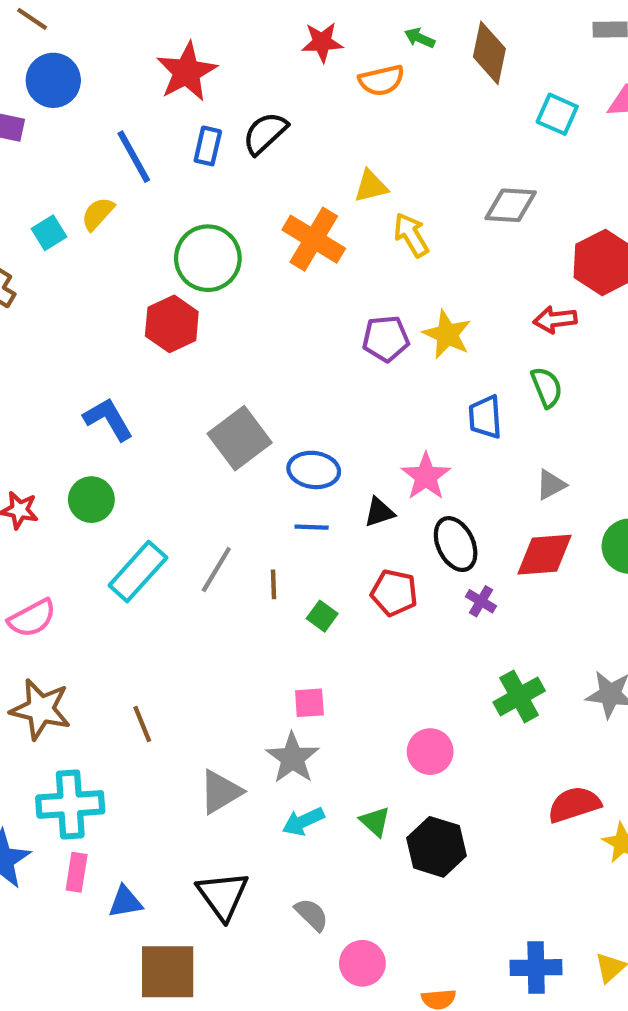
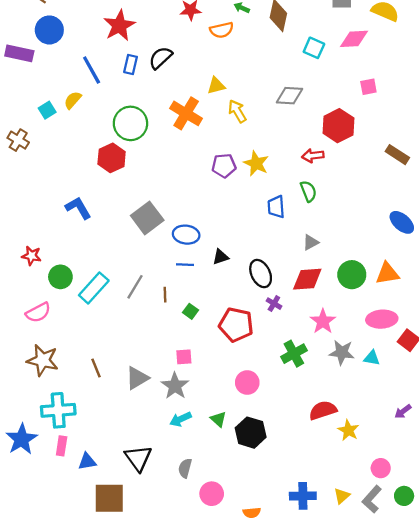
pink star: (426, 476) -> (323, 321), moved
green circle: (91, 500) -> (60, 277), moved
red pentagon: (394, 593) -> (236, 325), moved, size x1.4
gray triangle: (221, 792) -> (137, 378), moved
gray semicircle: (312, 915) -> (185, 468), turned -120

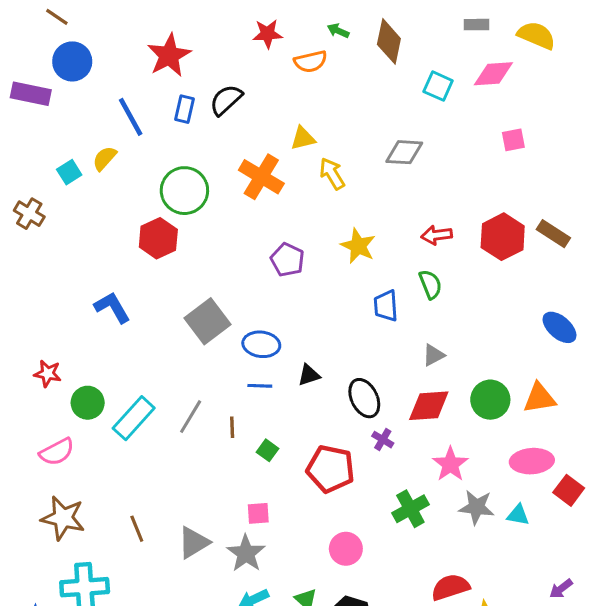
red hexagon: (338, 126) -> (503, 237), moved
purple pentagon: (224, 166) -> (287, 260), moved, turned 30

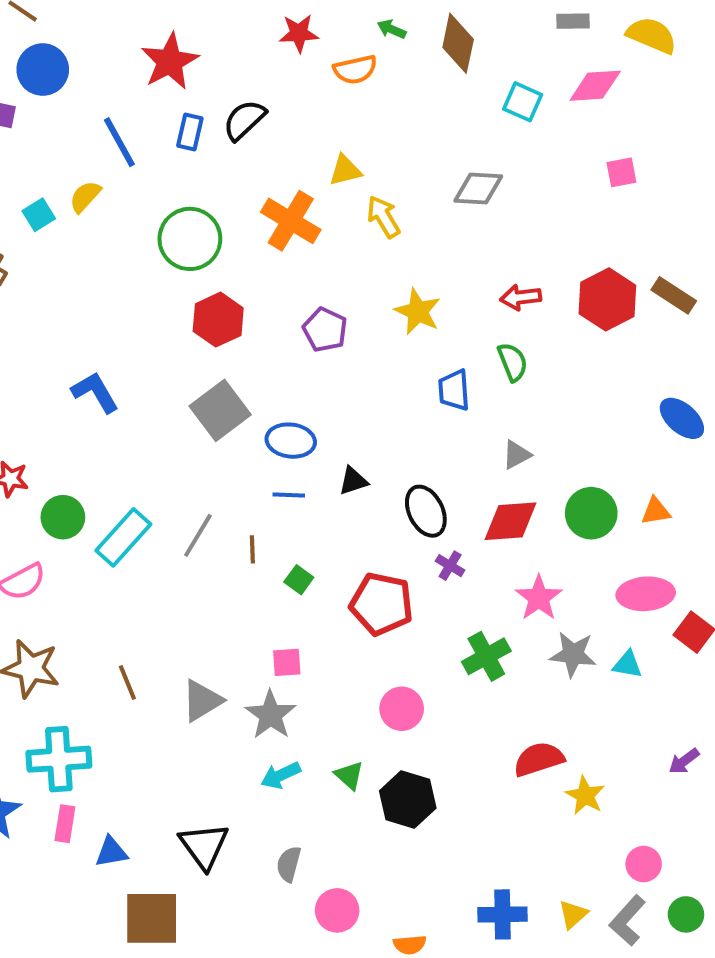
red hexagon: (158, 238) -> (218, 320), moved
orange triangle: (540, 398) -> (656, 511), size x0.7

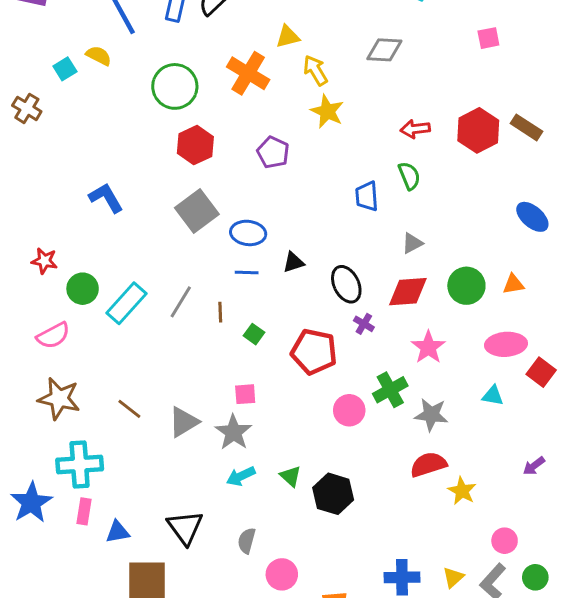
yellow semicircle: (85, 197) -> (99, 56), turned 75
yellow star: (418, 312) -> (327, 111), moved
gray star: (573, 654) -> (431, 415), moved
brown line: (127, 683) -> (129, 409), turned -30
pink circle: (402, 709) -> (349, 410), moved

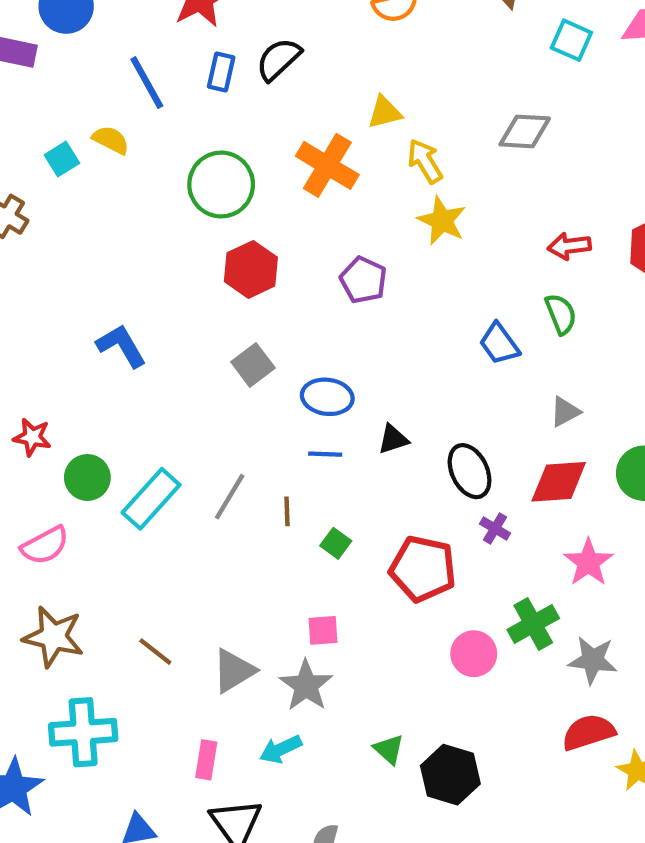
blue trapezoid: (367, 196) -> (499, 344), turned -32
gray square: (197, 211) -> (253, 365), size x0.7
cyan arrow: (241, 476) -> (281, 749), moved
pink rectangle: (84, 511) -> (206, 760), moved

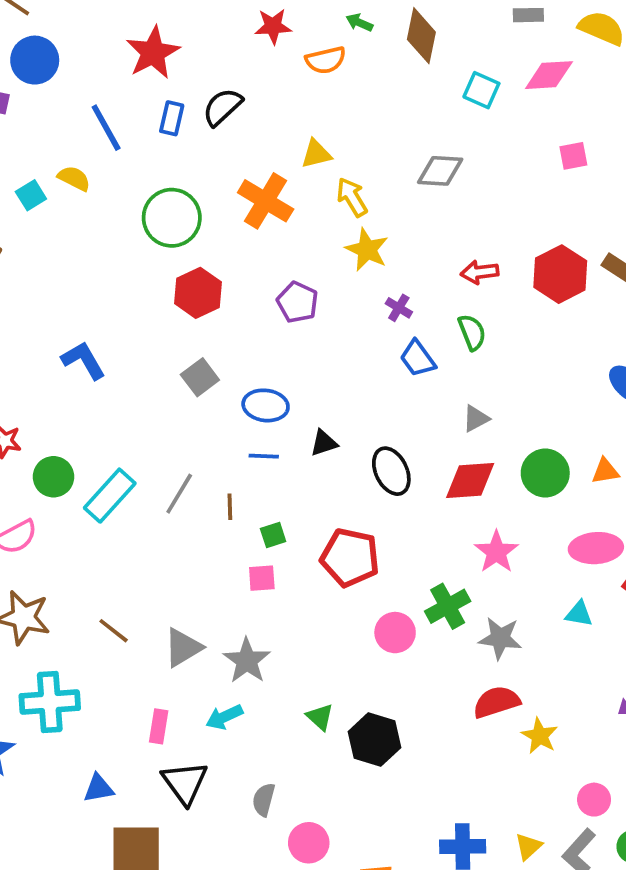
purple cross: (495, 528) -> (399, 308), moved
green square: (336, 543) -> (273, 535), turned 36
pink square: (323, 630) -> (262, 578), moved

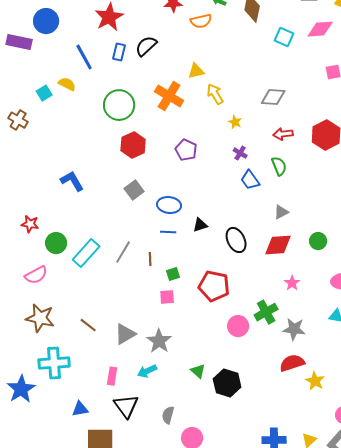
gray diamond: (440, 171) -> (273, 97), moved
yellow star: (367, 250) -> (235, 122), moved, size x0.6
green circle: (545, 473) -> (318, 241), size x0.7
pink star: (496, 552) -> (292, 283), size x0.7

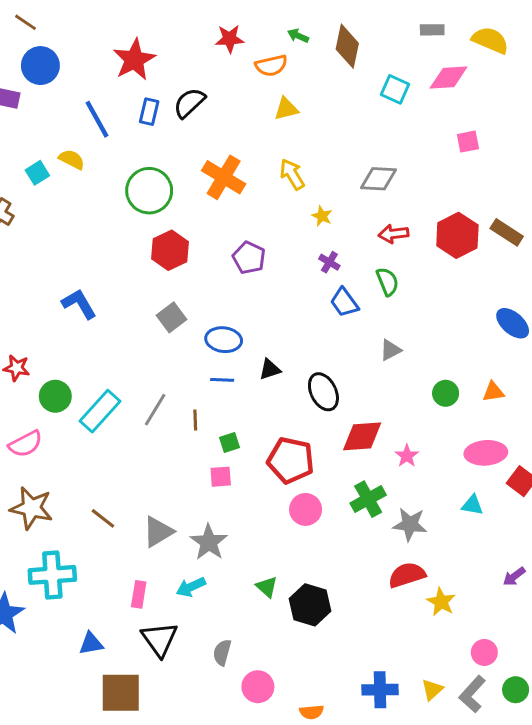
yellow triangle: (196, 71) -> (286, 109), moved
red diamond: (278, 245) -> (362, 436), moved
pink circle: (238, 326) -> (306, 509), moved

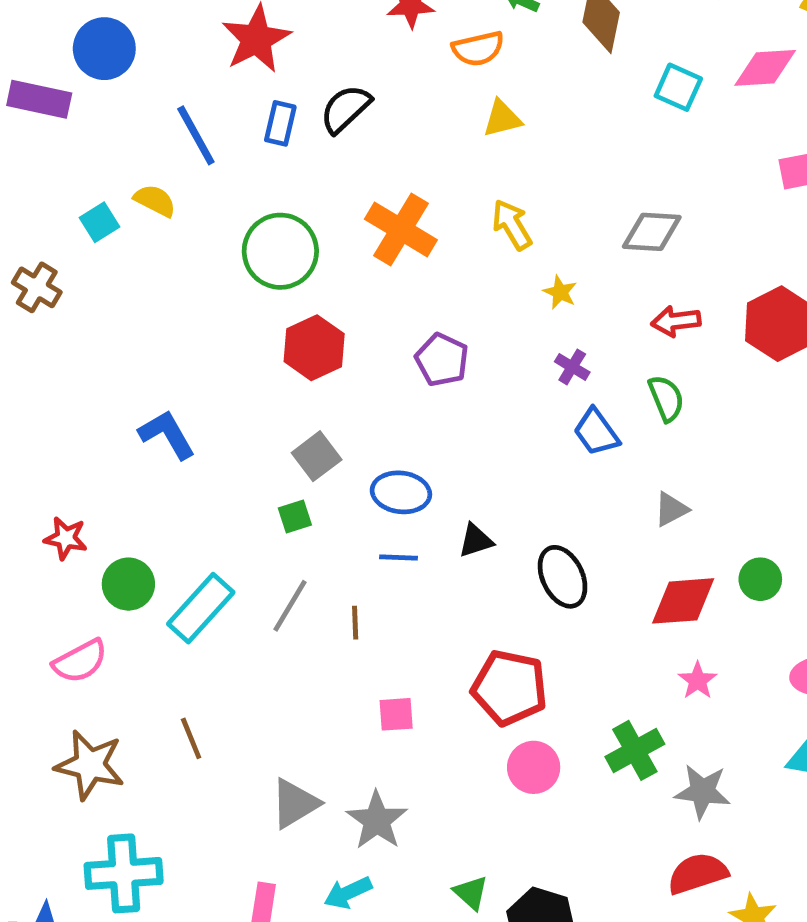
red diamond: (362, 436) -> (683, 601), moved
green square: (230, 442) -> (295, 516), moved
brown line: (103, 518) -> (191, 738), moved, turned 30

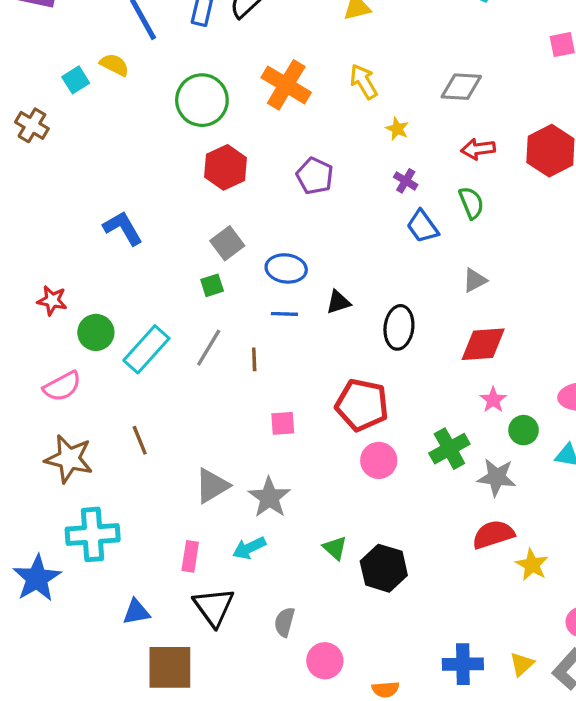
black ellipse: (563, 577) -> (399, 327), turned 33
green circle: (760, 579) -> (524, 430), moved

